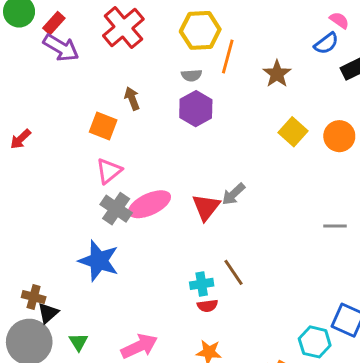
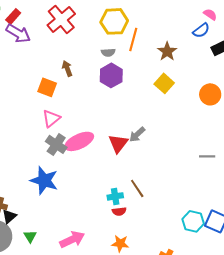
yellow square: (293, 132) -> (164, 83), moved
cyan hexagon: (315, 342) -> (193, 221), moved

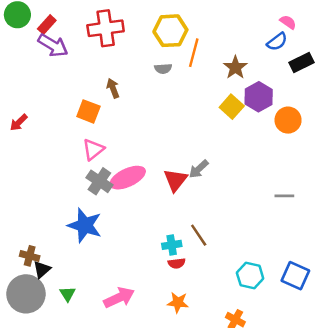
red cross: (61, 19) -> (106, 28), turned 32
purple hexagon: (111, 75) -> (259, 97), moved
cyan hexagon: (193, 221) -> (250, 276), moved

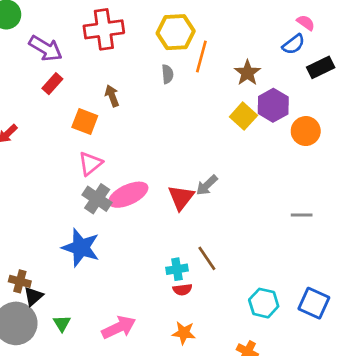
red rectangle: (47, 25) -> (52, 84), moved
gray semicircle: (163, 69) -> (168, 74), turned -91

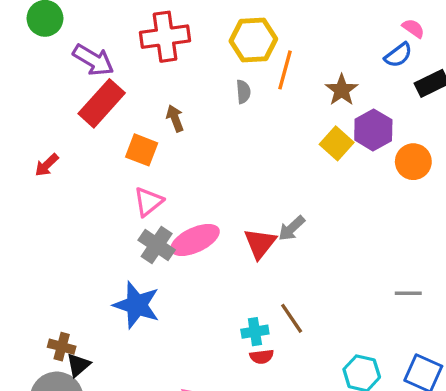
red rectangle: (52, 84) -> (102, 103), size x1.8
gray line: (302, 215) -> (408, 293), moved

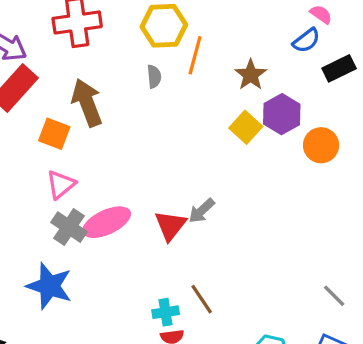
brown arrow: (175, 118) -> (87, 103), size x1.8
gray line: (408, 293) -> (334, 296), moved, turned 45

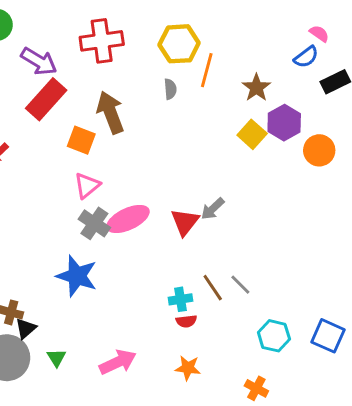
gray line: (334, 296) -> (240, 285), moved

